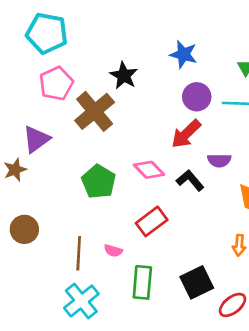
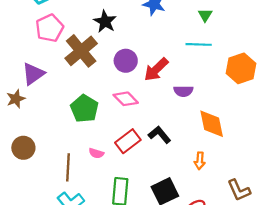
purple circle: (197, 97) -> (126, 61), moved
black L-shape: (190, 180) -> (159, 135), moved
pink semicircle: (113, 251) -> (96, 153), moved

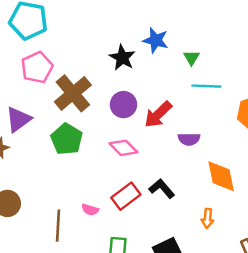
green triangle: (205, 15) -> (191, 58), moved
black star: (105, 22) -> (122, 58), moved
green pentagon: (84, 109) -> (67, 139), moved

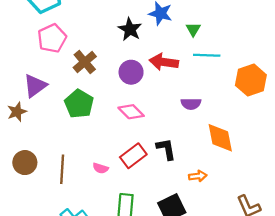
brown cross: (73, 93) -> (85, 62), size x0.7
red arrow: (158, 114) -> (164, 62), moved, turned 52
black L-shape: (162, 189) -> (166, 149), turned 30
orange arrow: (208, 218) -> (198, 176), moved, turned -102
brown line: (58, 226) -> (62, 169), moved

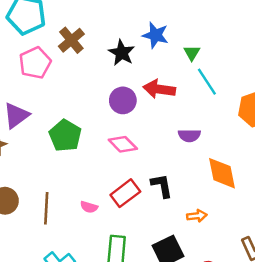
cyan line: (207, 55) -> (207, 82), turned 55
brown cross: (85, 62) -> (71, 40), moved

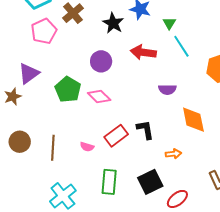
purple circle: (123, 100) -> (101, 61), moved
pink diamond: (123, 144) -> (99, 97), moved

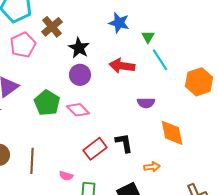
black star: (113, 23) -> (79, 48), moved
pink semicircle: (87, 147) -> (66, 176), moved

